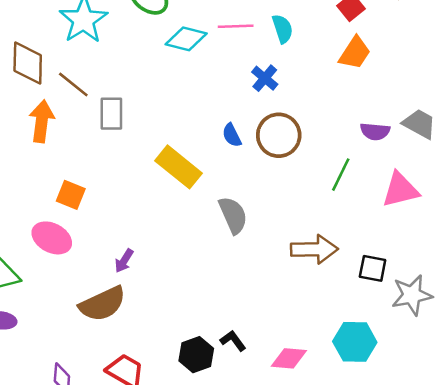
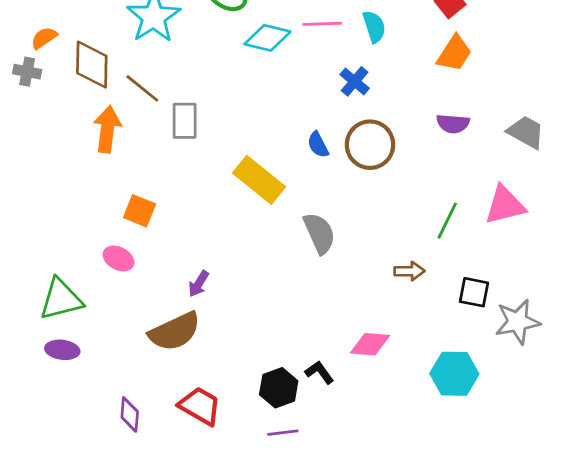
purple semicircle: (375, 131) -> (453, 124), moved
green line: (341, 175) -> (447, 221), moved
pink ellipse: (52, 238) -> (118, 258), size x0.7
brown arrow: (314, 249) -> (409, 271), size x0.6
pink diamond: (289, 358) -> (370, 344), moved

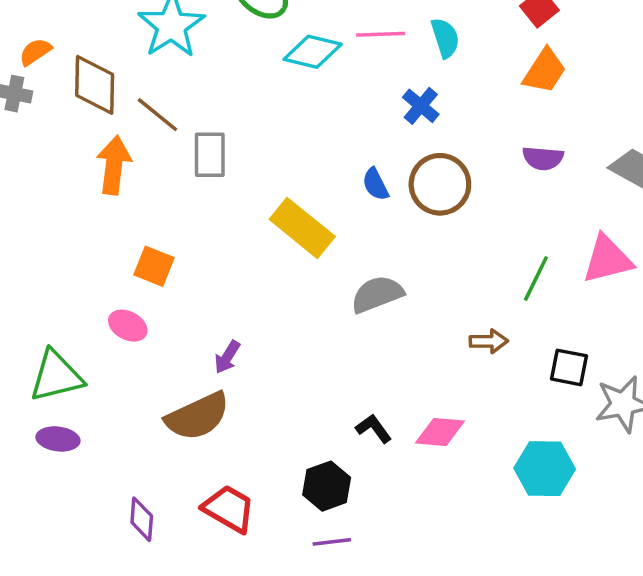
gray semicircle: (319, 233) -> (377, 294), turned -87
black L-shape: (319, 372) -> (374, 428), moved

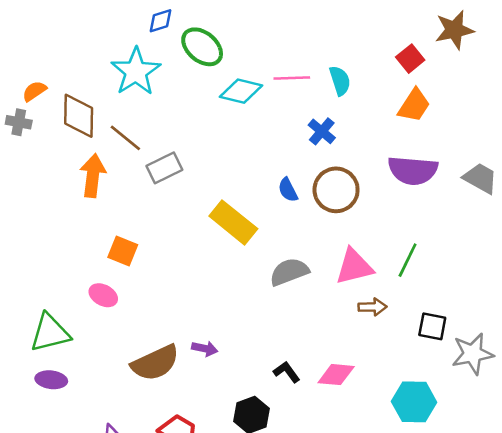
gray rectangle: (210, 155) -> (164, 168), turned 64
purple semicircle: (543, 158) -> (413, 170), size x1.6
pink triangle: (607, 259) -> (354, 267), moved
purple arrow: (227, 357) -> (205, 349), moved, turned -110

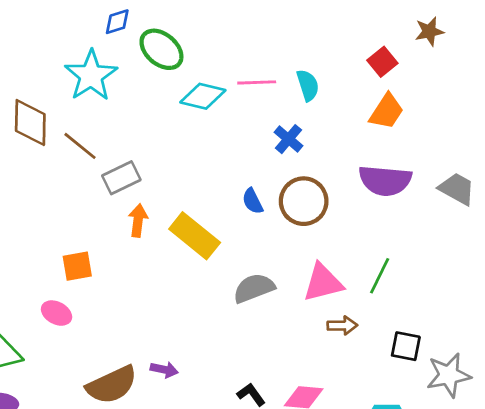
brown star: (454, 30) -> (429, 31), size x0.7
orange arrow: (93, 176) -> (138, 221), moved, size x0.7
orange square: (123, 251) -> (77, 266), turned -32

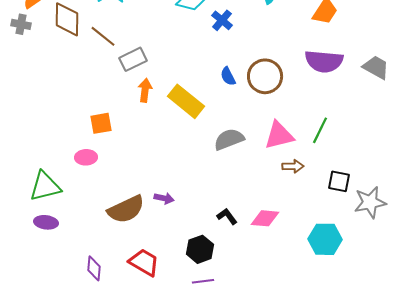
blue cross: (288, 139) -> (222, 20), moved
pink ellipse: (57, 313) -> (86, 157), turned -30

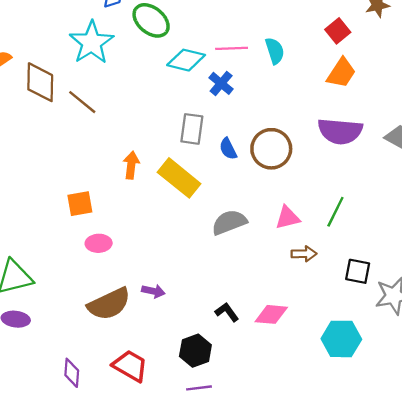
gray rectangle: (133, 59) -> (192, 129), moved, turned -56
pink triangle: (279, 135) -> (288, 218), size x0.7
pink ellipse: (86, 157) -> (99, 243), moved

